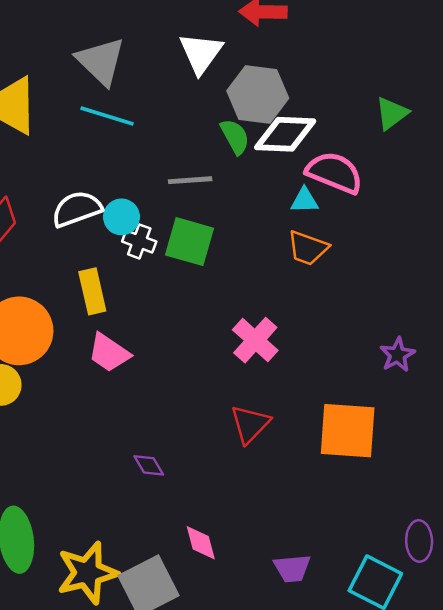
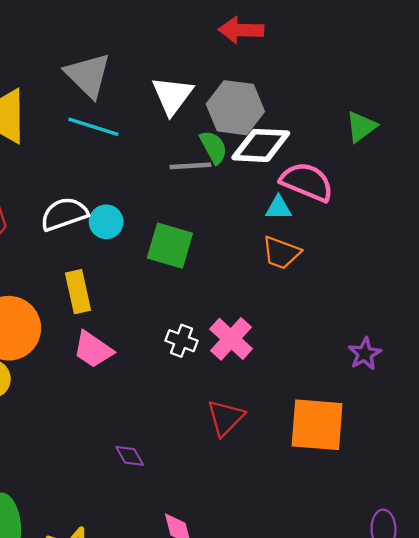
white triangle: (201, 53) -> (172, 95), moved
gray line: (190, 180) -> (190, 166), moved
white cross: (139, 241) -> (181, 341), moved

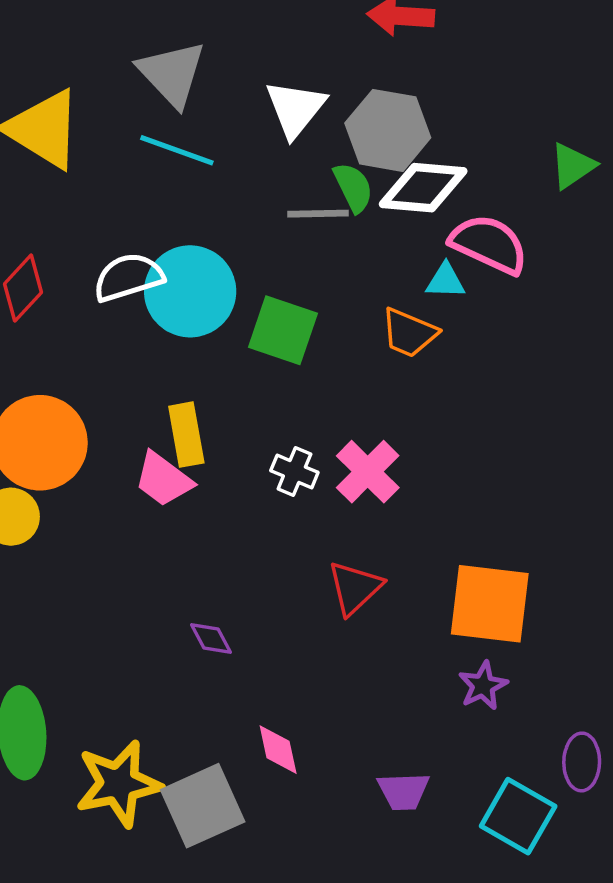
cyan circle: (106, 222) -> (190, 291), size x1.8
orange trapezoid: (281, 253) -> (409, 333), moved
yellow rectangle: (78, 292) -> (186, 435), moved
purple star: (365, 354) -> (483, 686), moved

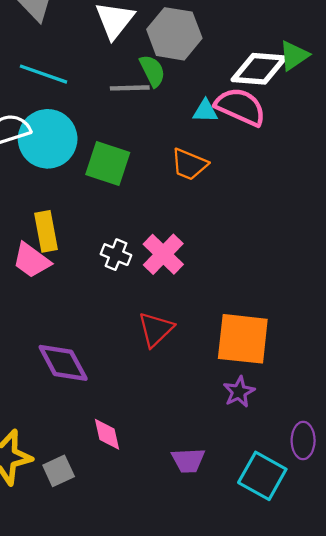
cyan line: (177, 150) -> (43, 74), moved
white diamond: (423, 188) -> (259, 69), moved
cyan triangle: (445, 281) -> (205, 111), moved
purple diamond: (211, 639) -> (63, 363), size x1.8
gray square: (203, 806) -> (59, 471), size x0.6

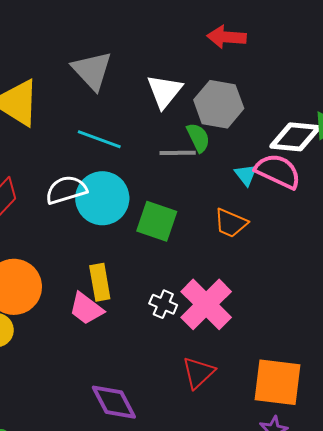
cyan triangle: (205, 111) -> (246, 175), turned 50
pink cross: (163, 254) -> (206, 304), size x1.4

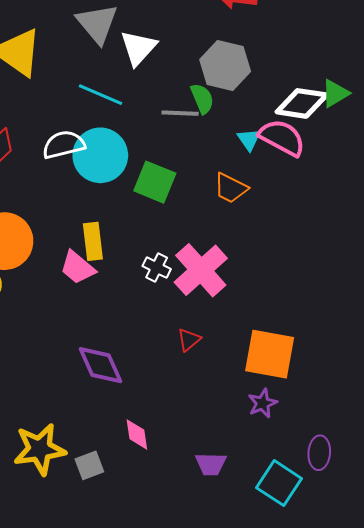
white triangle: (164, 91) -> (138, 48), moved
red triangle: (198, 373) -> (189, 340), size x0.7

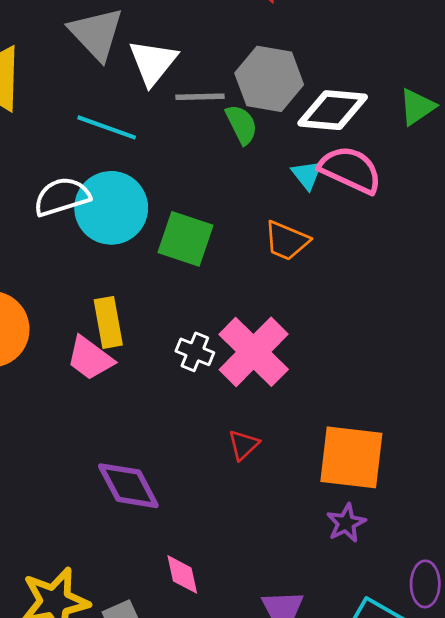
white diamond: (302, 103) -> (333, 110), moved
gray line: (180, 113) -> (200, 97), moved

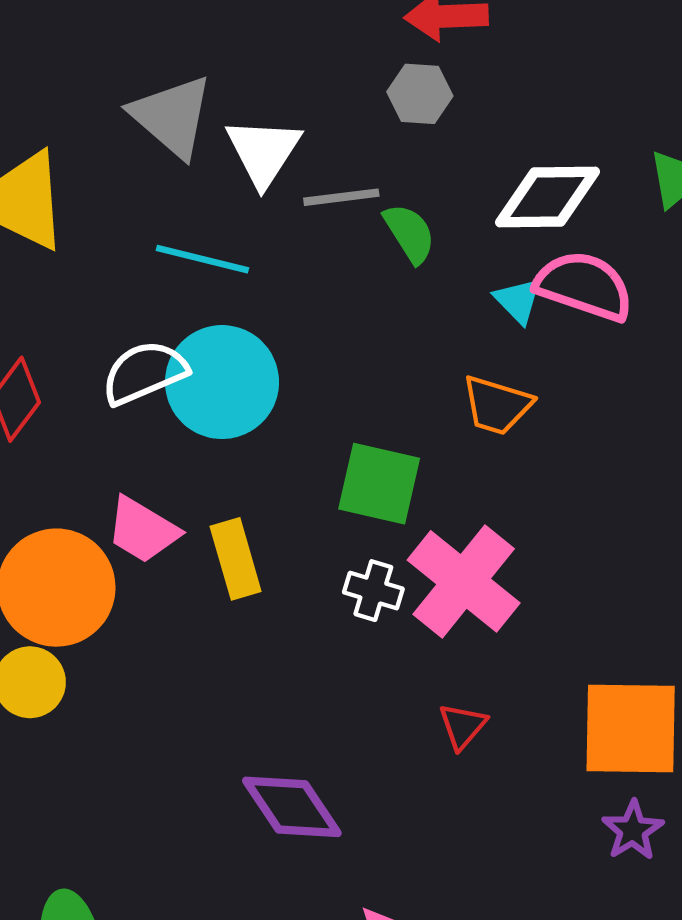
gray hexagon: (269, 79) -> (420, 94), moved, size x0.6
green square: (186, 239) -> (379, 484), moved
pink trapezoid: (90, 358) -> (143, 530), moved

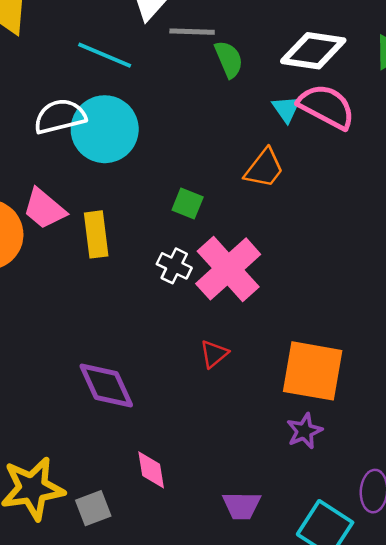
orange trapezoid: (497, 405) -> (264, 168), turned -78
green square: (379, 484) -> (188, 204), size x0.6

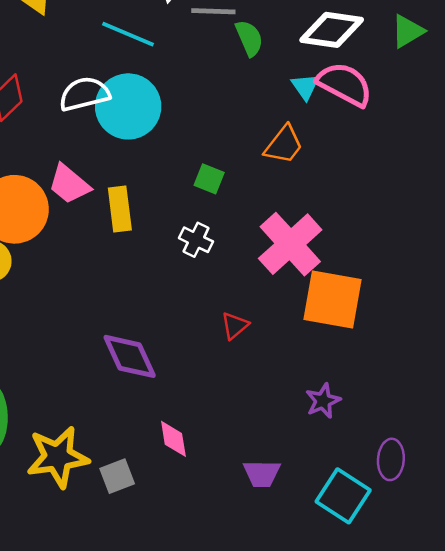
pink cross: (228, 269) -> (290, 244), moved
orange square: (313, 371) -> (332, 299), moved

